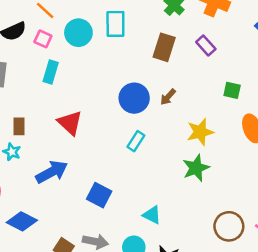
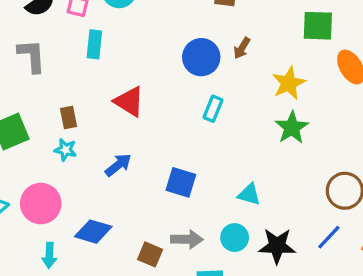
green square: (232, 90) -> (318, 26), size x1.5
blue arrow: (52, 172) -> (118, 165), size x0.7

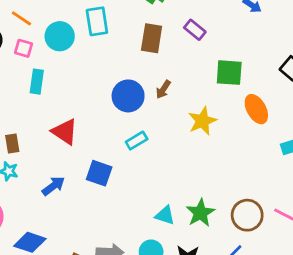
cyan rectangle: (213, 109) -> (137, 141), turned 35
green star: (292, 128) -> (200, 213), moved
blue square: (181, 182) -> (99, 173), moved

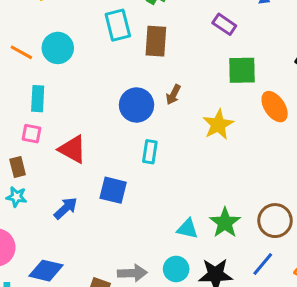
orange line: (21, 18) -> (21, 52), moved
cyan rectangle: (97, 21) -> (118, 25), moved
purple rectangle: (195, 30) -> (224, 24), moved
pink square: (24, 48) -> (31, 134), moved
cyan rectangle: (137, 141) -> (150, 152), turned -45

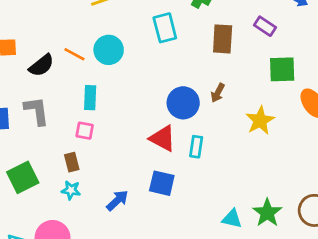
brown rectangle: (156, 41) -> (223, 39), moved
red triangle: (73, 149) -> (163, 138), moved

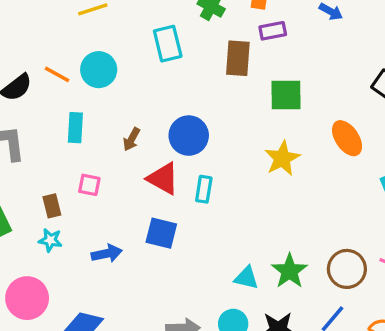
purple rectangle: (265, 26) -> (273, 31), moved, turned -45
green square: (282, 69) -> (286, 95), moved
brown arrow: (218, 93) -> (132, 139), moved
pink square: (85, 131) -> (89, 185), moved
blue arrow: (117, 200) -> (107, 253), turned 30

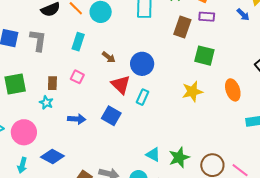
brown arrow: (132, 139) -> (109, 57), turned -96

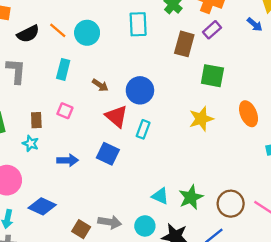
purple rectangle: (207, 17) -> (212, 30), turned -42

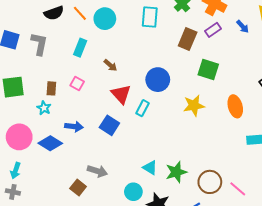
blue arrow: (255, 24) -> (243, 27), moved
blue circle: (140, 90) -> (158, 80), moved
blue diamond: (42, 206) -> (50, 143), moved
gray arrow: (110, 222) -> (97, 171), moved

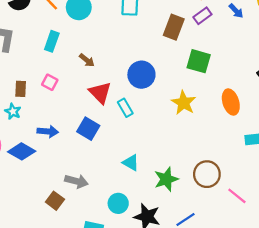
yellow star: (194, 106) -> (184, 103), turned -30
cyan rectangle: (142, 108) -> (125, 108), turned -56
cyan triangle: (150, 168) -> (131, 163), moved
brown circle: (210, 182) -> (207, 174), moved

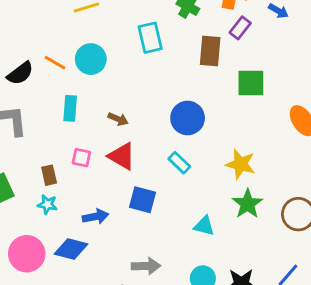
red triangle: (100, 93) -> (122, 156), moved
yellow star: (184, 103) -> (240, 164), moved
green star: (166, 179) -> (247, 204), moved

